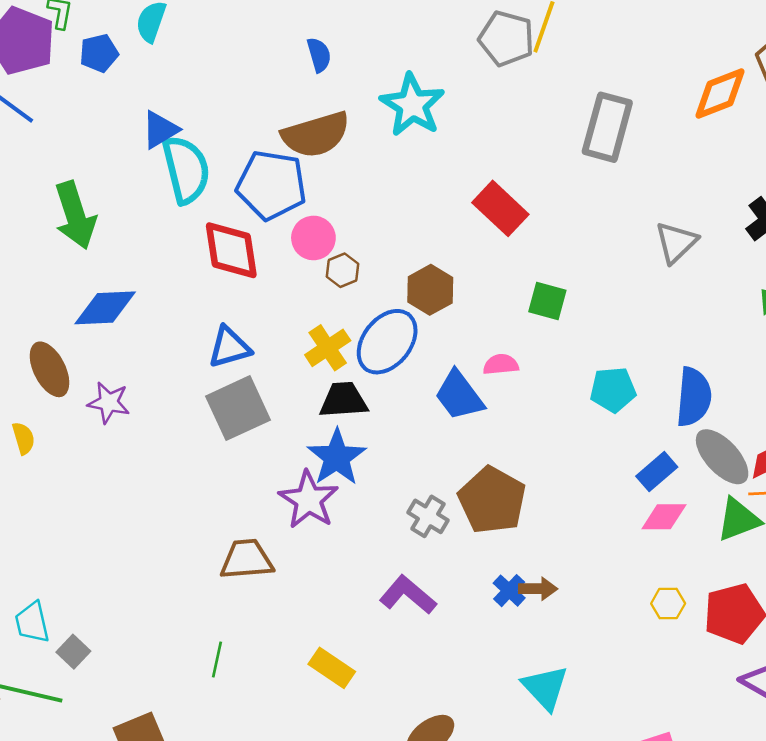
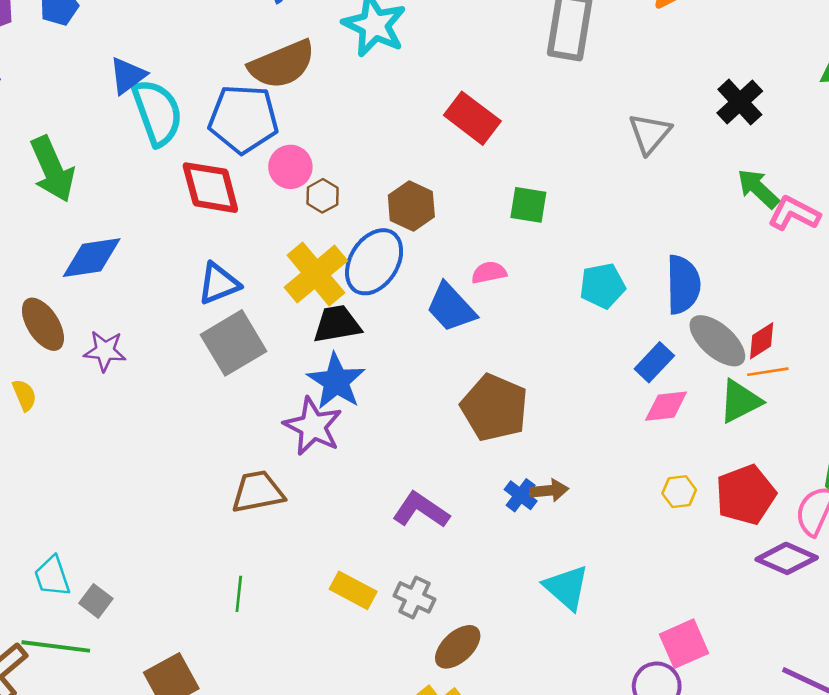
yellow cross: (328, 348) -> (316, 274), size x1.4
gray cross: (428, 516) -> (415, 597), moved

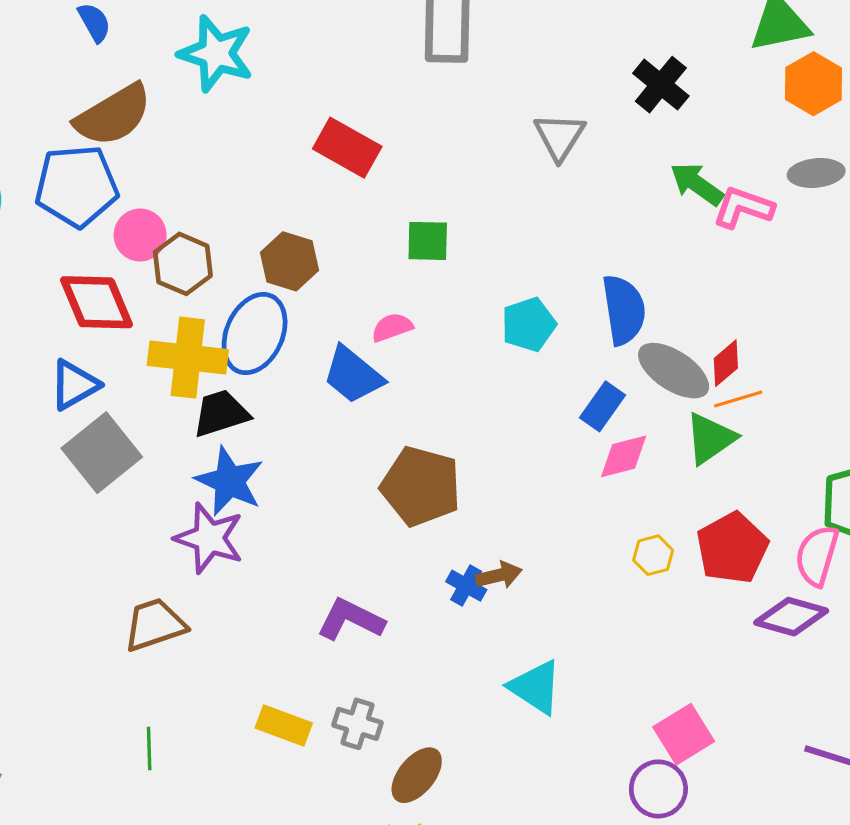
red diamond: (210, 188) -> (96, 302), moved
brown hexagon: (323, 196) -> (183, 264), size x1.5
yellow cross: (316, 274) -> (188, 358), turned -36

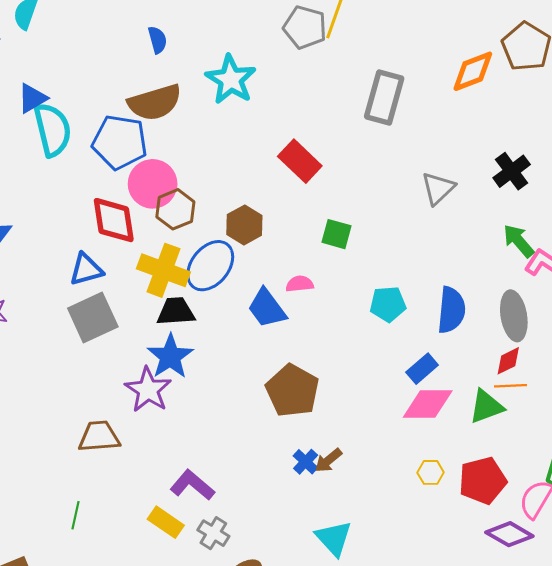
pink circle: (140, 235) -> (153, 184), size x1.4
gray ellipse: (674, 371) -> (514, 316), moved, turned 33
pink diamond: (624, 456) -> (428, 404), size x1.4
brown arrow: (499, 575) -> (328, 460), turned 140
purple L-shape: (351, 619) -> (192, 485), moved

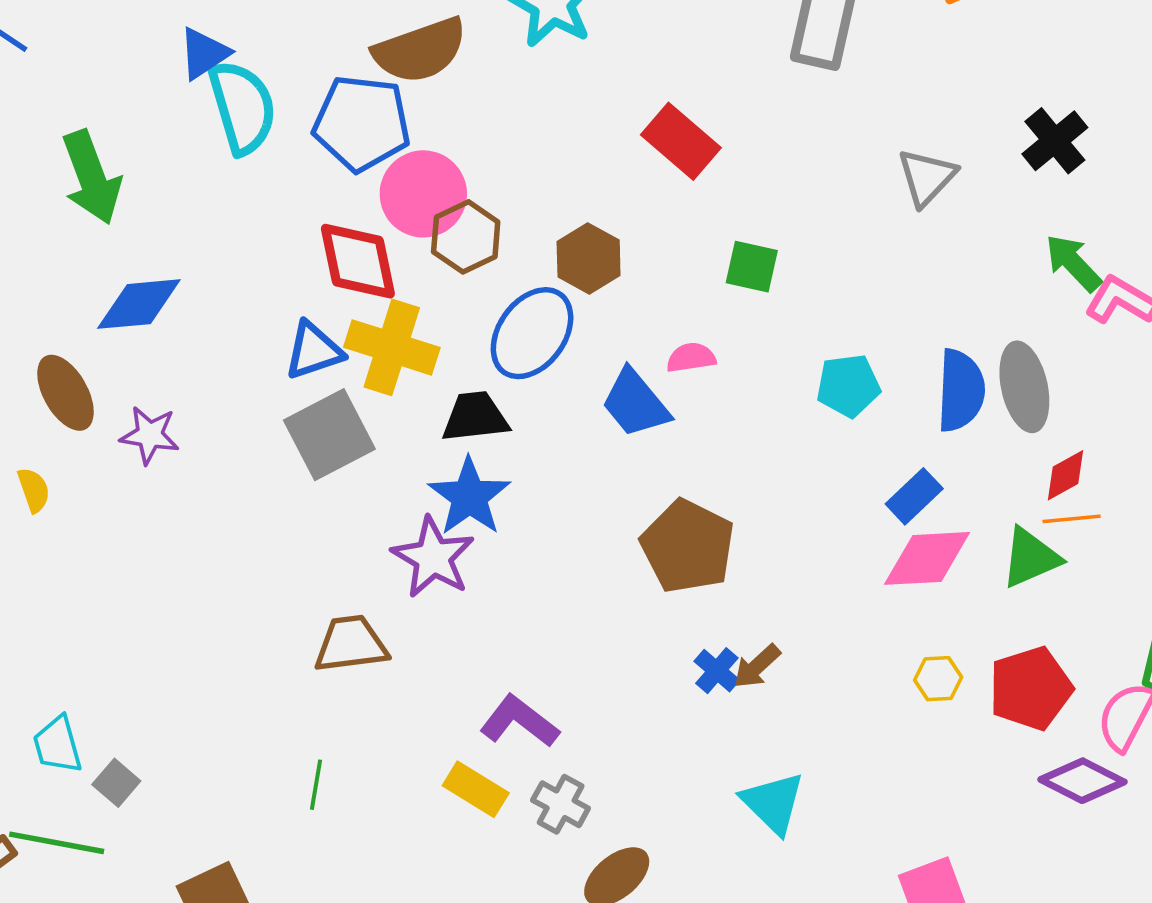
yellow cross: (163, 270) -> (392, 347), moved
gray ellipse: (514, 316) -> (1024, 387), moved

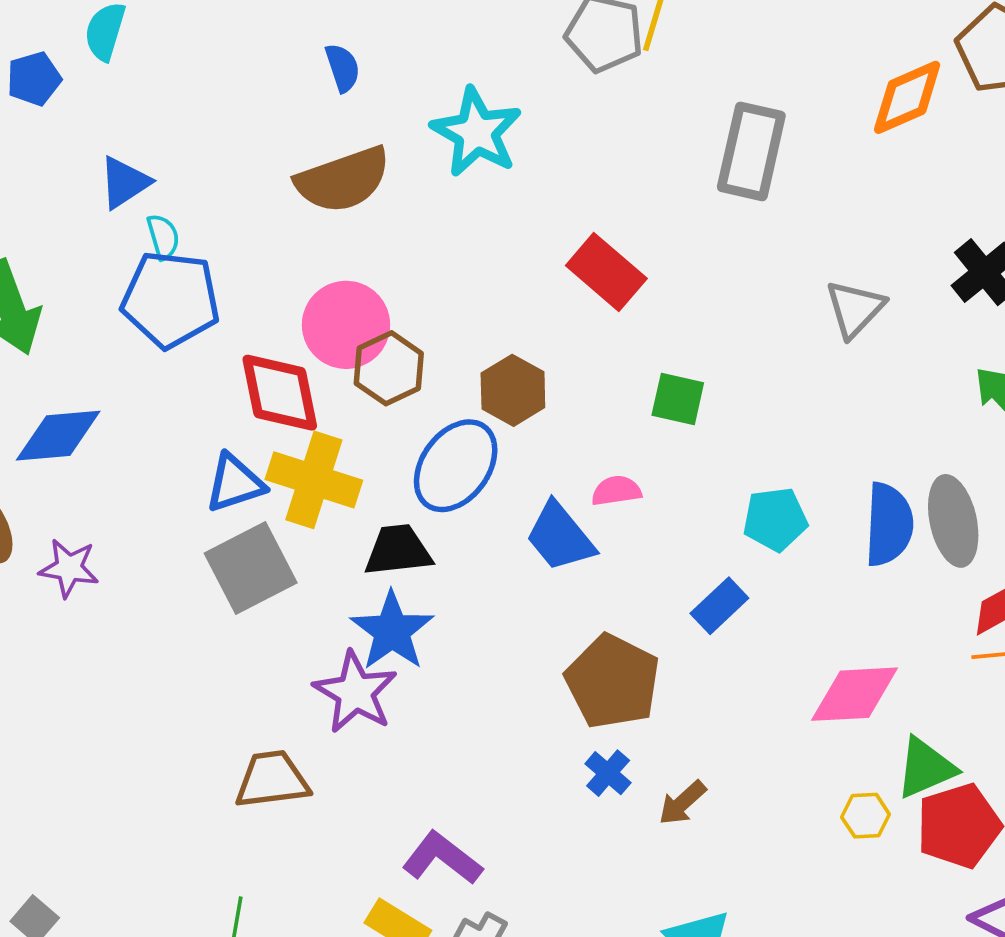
cyan semicircle: (242, 107) -> (163, 237), size x0.5
blue pentagon: (362, 123) -> (171, 299), moved
blue rectangle: (914, 496) -> (719, 606), moved
green triangle: (1031, 558) -> (926, 768), moved
blue cross: (717, 671) -> (608, 773), moved

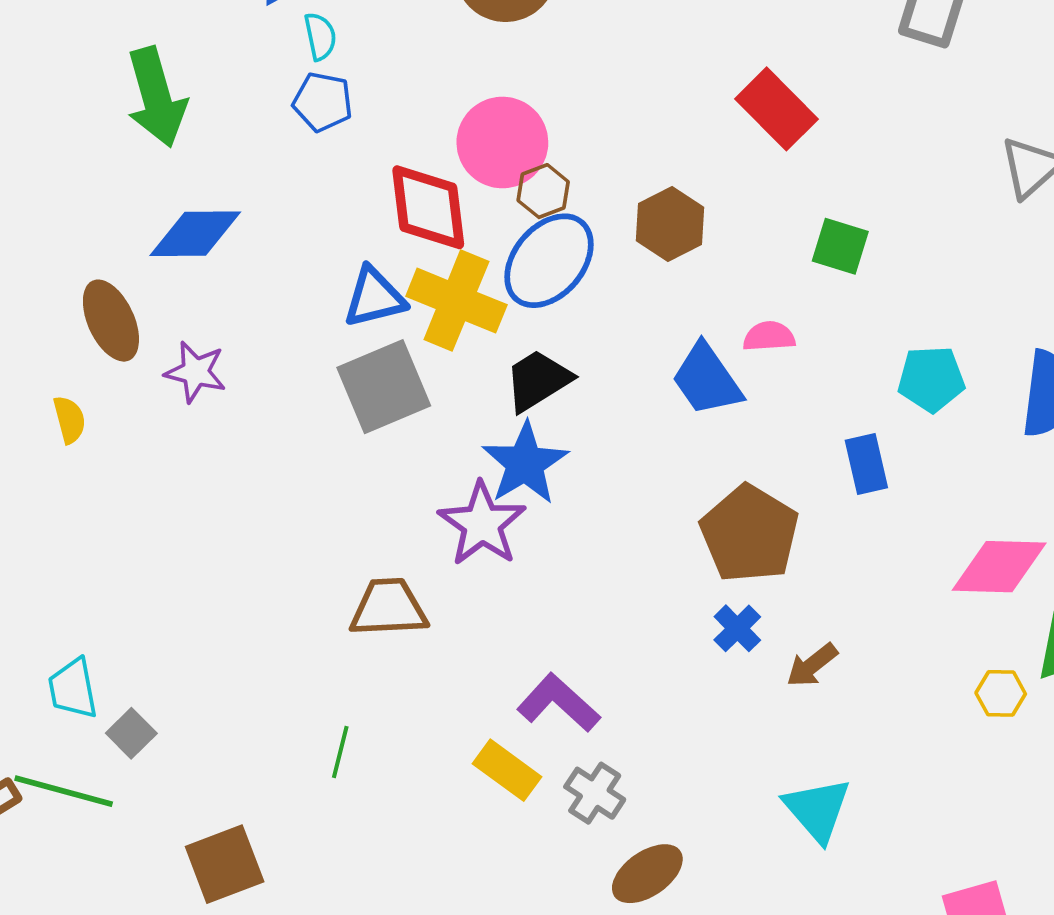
blue pentagon: (171, 299) -> (323, 102), size x0.6
brown hexagon: (389, 368) -> (543, 191), size x0.7
blue ellipse: (456, 466) -> (549, 261), moved
black trapezoid: (398, 550) -> (538, 380), turned -30
blue rectangle: (719, 606) -> (866, 464), turned -64

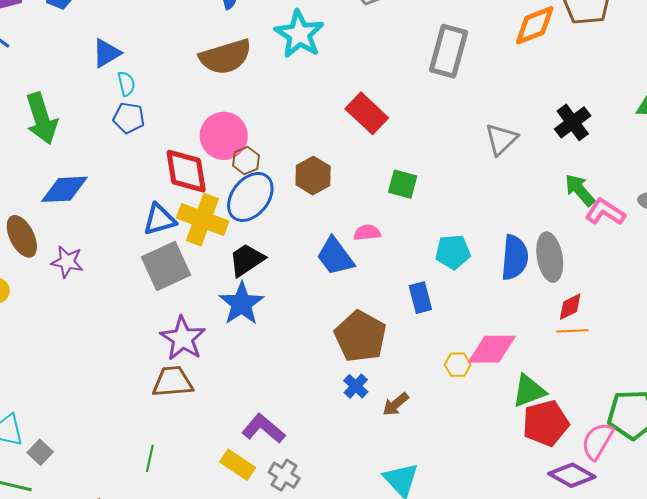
purple star: (482, 524) -> (183, 338), moved
yellow hexagon: (1001, 693) -> (458, 365), moved

